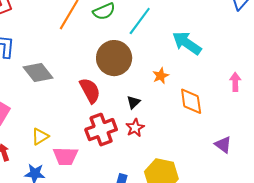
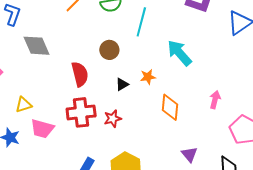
cyan line: (140, 21) -> (141, 22), turned -36
brown circle: (114, 58) -> (109, 50), size x0.6
black triangle: (133, 102) -> (122, 84), moved

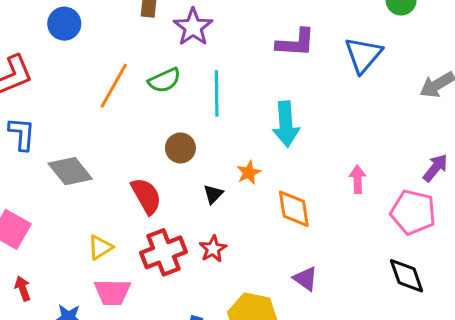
cyan arrow: (179, 53) -> (286, 124), turned -128
yellow triangle: (24, 105) -> (100, 247), moved
purple triangle: (189, 154) -> (305, 279), moved

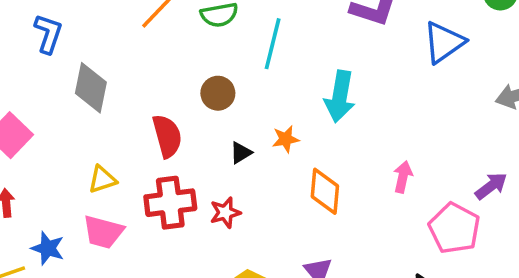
gray diamond: (70, 171) -> (91, 88), turned 36

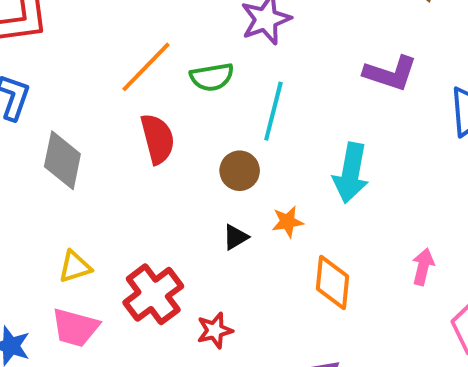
brown circle: (218, 93) -> (240, 171), moved
red semicircle: (167, 136) -> (158, 139), moved
red cross: (170, 203) -> (153, 294), turned -30
red star: (225, 213) -> (215, 330), moved

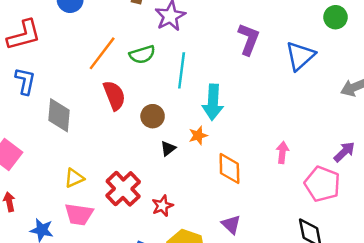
purple L-shape: (390, 73) -> (249, 39), turned -80
brown circle: (240, 171) -> (153, 116), moved
cyan arrow: (351, 173) -> (213, 102), moved

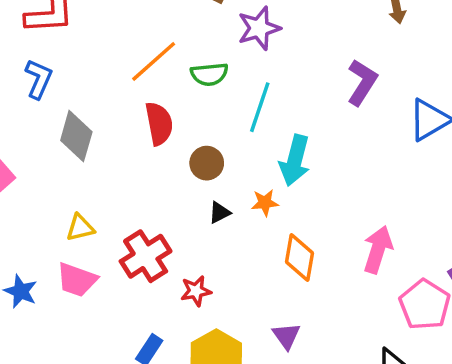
pink arrow: (282, 152) -> (378, 250), size x1.5

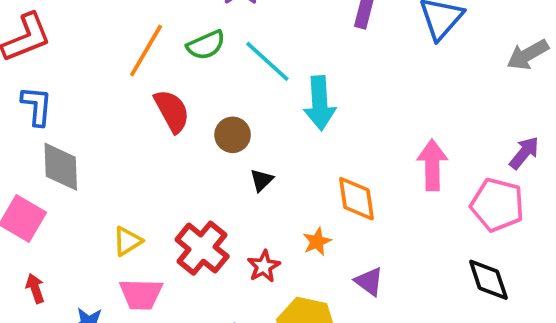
cyan line: (260, 107) -> (267, 61), turned -48
gray diamond: (76, 136) -> (61, 167), moved
orange star: (265, 203) -> (317, 242), moved

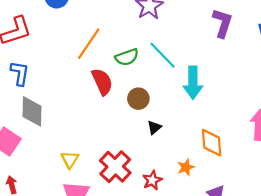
green semicircle: (206, 45) -> (127, 57), moved
yellow triangle: (127, 241) -> (70, 159), turned -30

